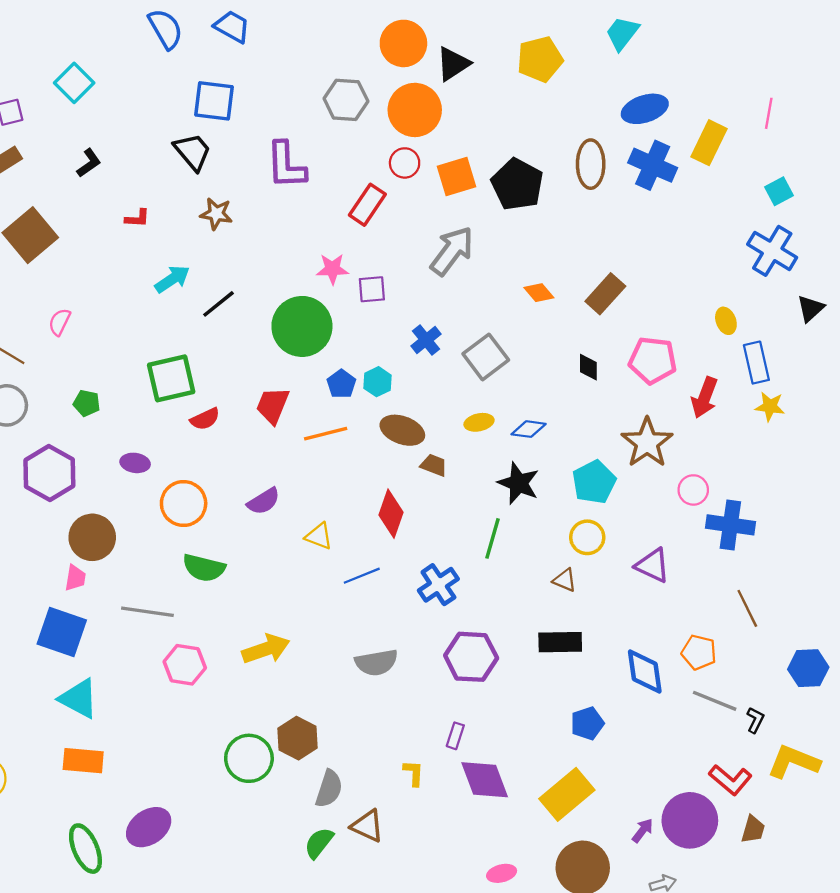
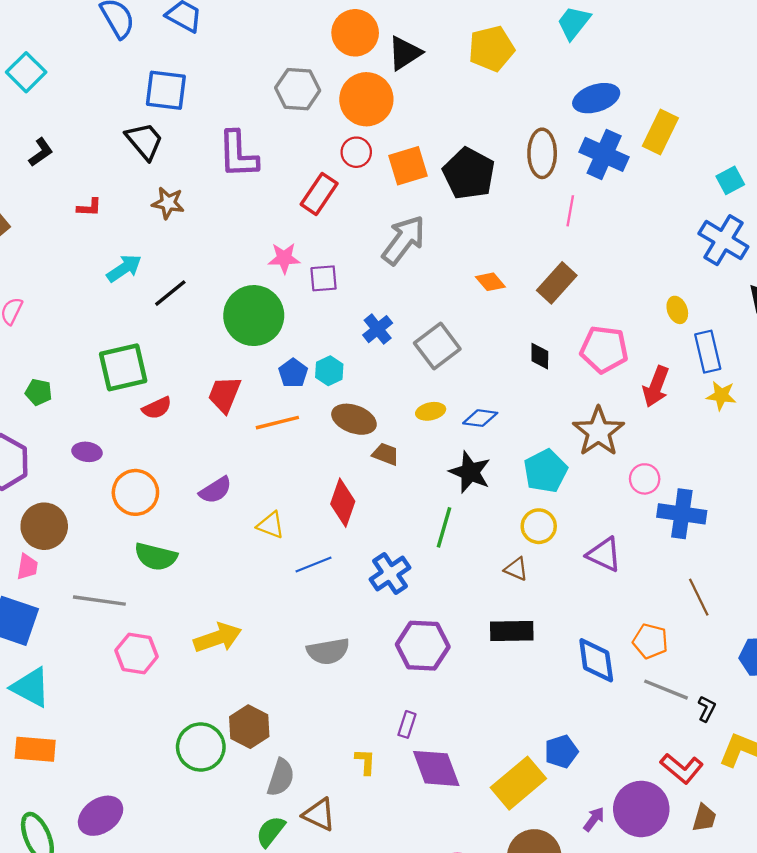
pink line: (769, 113) -> (570, 211), moved
blue pentagon: (587, 723) -> (561, 752), moved

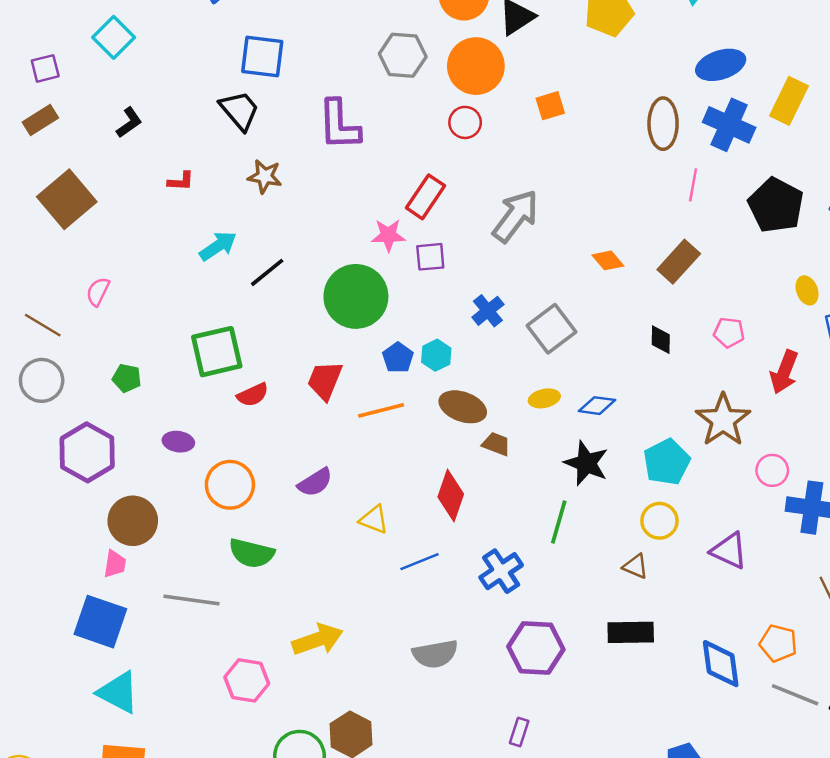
orange square: (408, 166) -> (550, 106), moved, size x0.7
black pentagon: (469, 174) -> (776, 205), moved
red rectangle: (319, 194) -> (425, 197), moved
pink pentagon: (604, 349) -> (729, 332), size x0.6
pink hexagon: (137, 654) -> (247, 680), moved

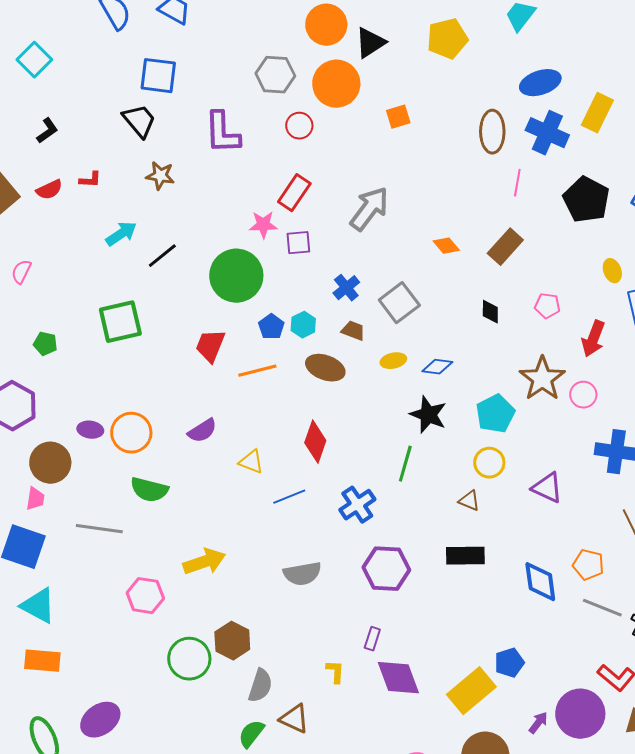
red circle: (465, 122) -> (299, 126), moved
red semicircle: (253, 395) -> (49, 190), moved
purple ellipse: (178, 442) -> (90, 430), moved
brown trapezoid: (496, 444) -> (353, 331), moved
pink circle: (772, 470) -> (583, 395), moved

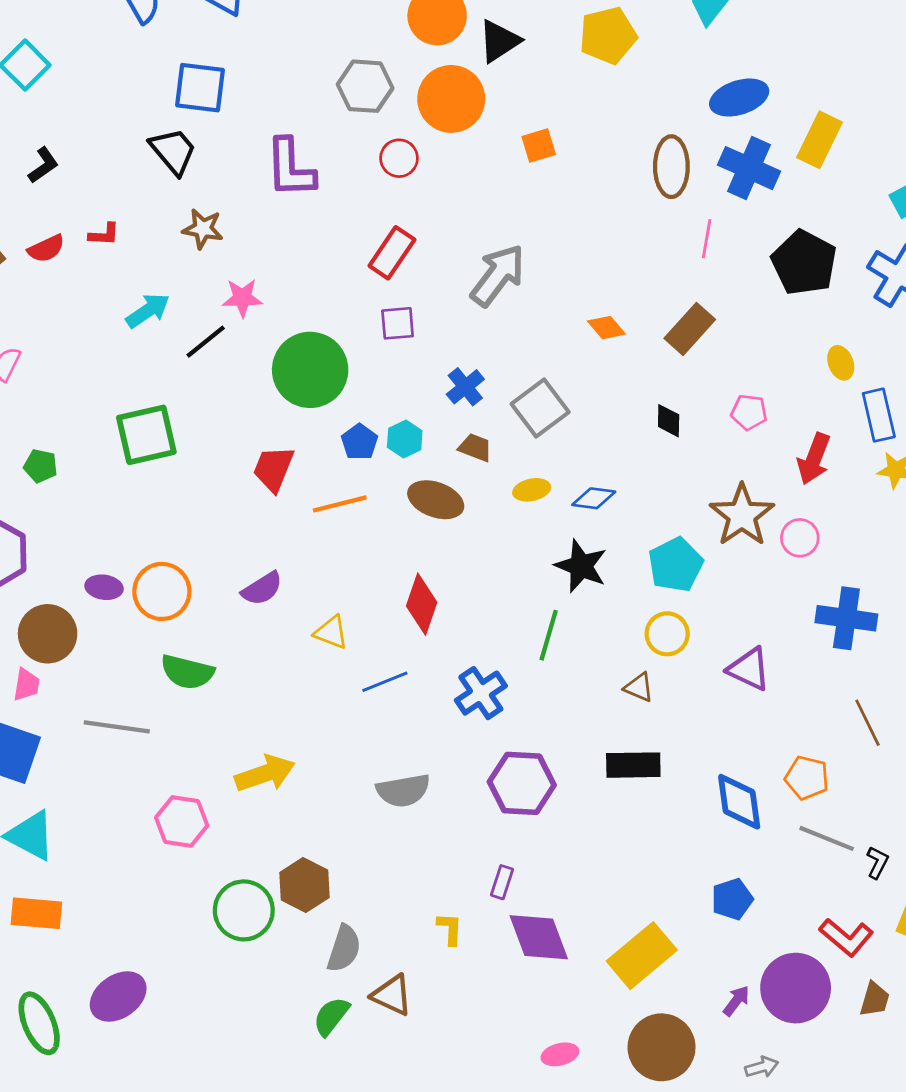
pink star: (263, 225) -> (242, 298), moved
blue pentagon: (509, 663) -> (732, 899), moved

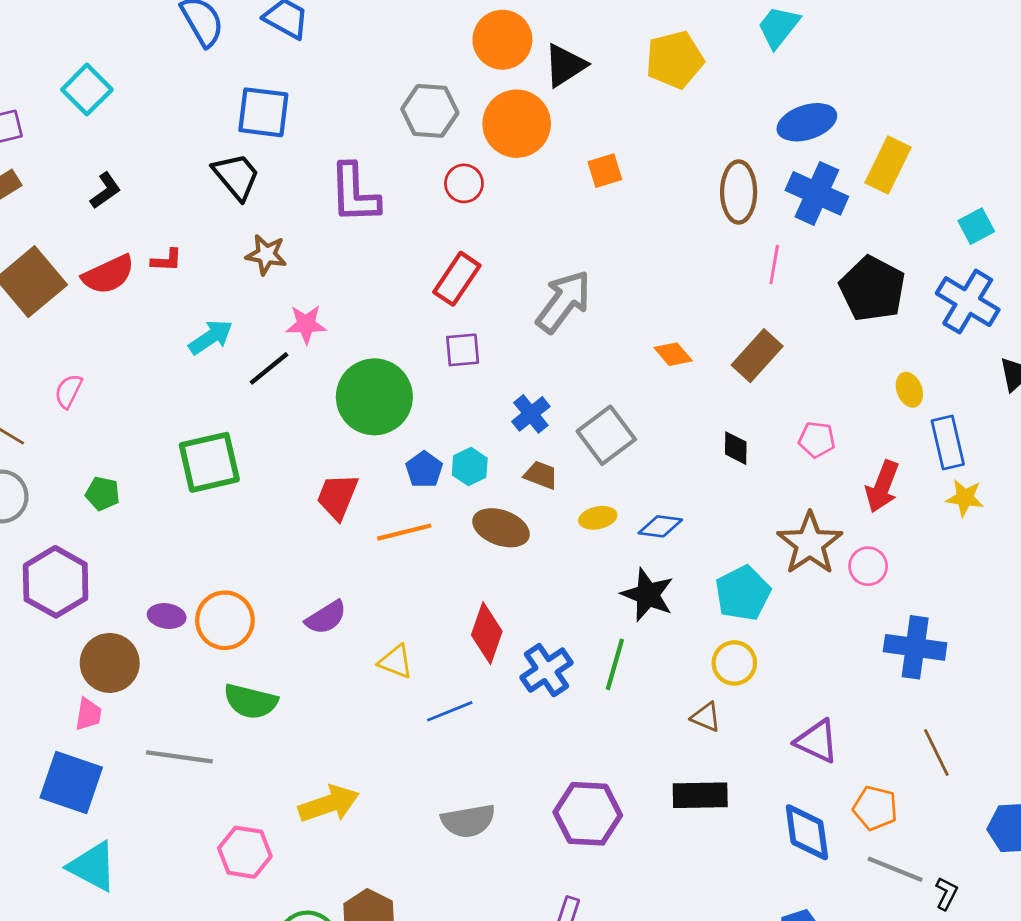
red semicircle: (46, 249) -> (108, 274), size x1.4
purple triangle: (749, 669) -> (817, 741), moved
blue cross: (481, 693) -> (547, 670), moved

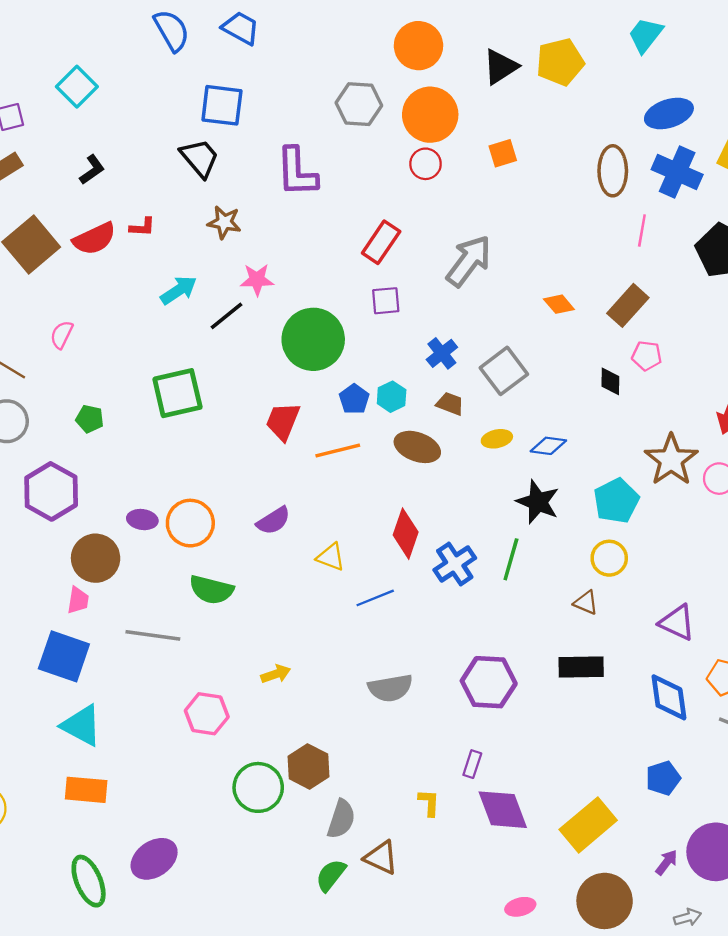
black triangle: (565, 65) -> (500, 67), moved
red circle: (464, 183) -> (426, 164), moved
pink pentagon: (817, 440) -> (647, 356), moved
yellow arrow: (329, 804) -> (276, 674), size x0.6

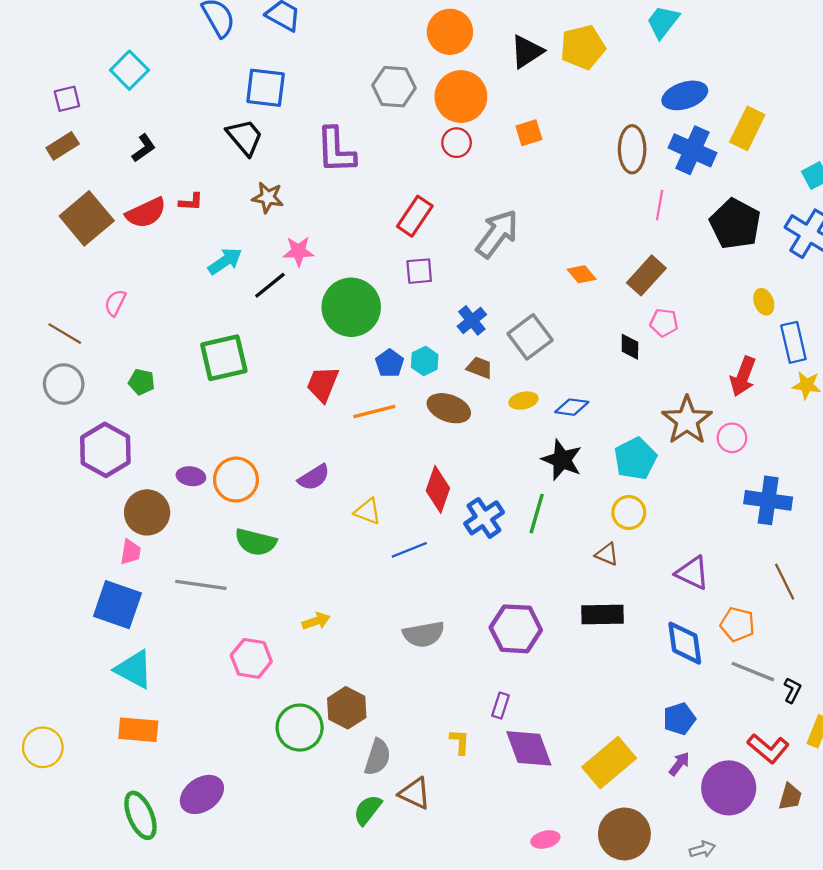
purple arrow: (667, 862) -> (679, 764), moved

